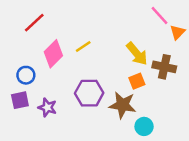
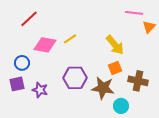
pink line: (160, 16) -> (134, 13), turned -42
pink diamond: (53, 54) -> (45, 45), turned 55
brown cross: (164, 67) -> (138, 81), moved

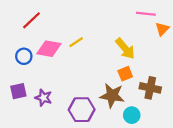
blue circle: (22, 63) -> (24, 56), moved
purple hexagon: (75, 78) -> (82, 110), moved

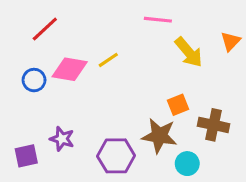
pink line: (146, 14) -> (158, 20), moved
yellow arrow: (125, 49) -> (189, 52), moved
purple square: (18, 91) -> (26, 156), moved

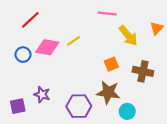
orange square: (178, 105) -> (111, 64), moved
brown cross: (214, 125) -> (143, 71), moved

